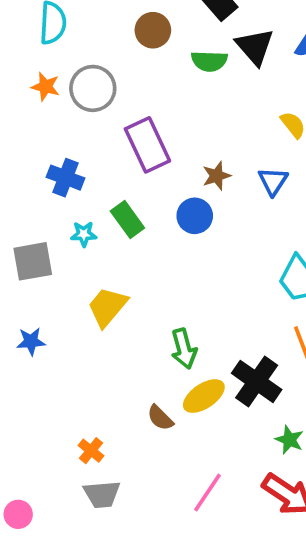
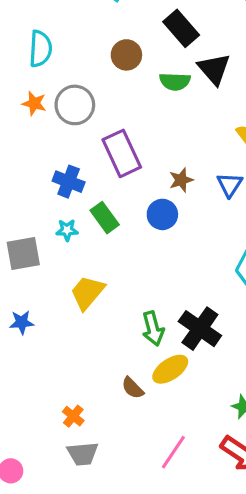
blue cross: (66, 178) -> (69, 182), moved
black cross: (257, 381) -> (200, 329), moved

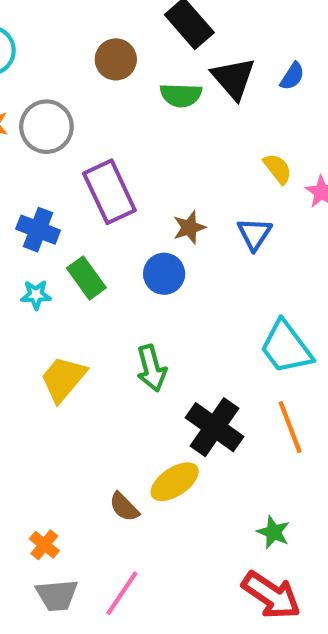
green arrow: (153, 329) -> (151, 368), moved
pink line: (173, 452) -> (122, 593), moved

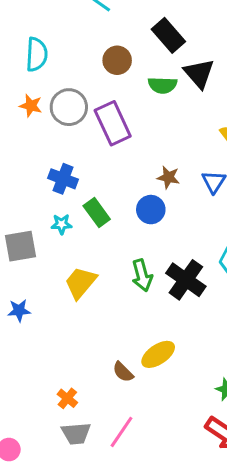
purple rectangle: (109, 192) -> (113, 123), moved
brown star: (189, 228) -> (168, 177), turned 30
black cross: (215, 427) -> (186, 280), moved

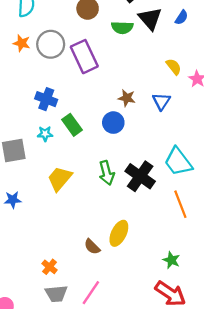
yellow ellipse: (158, 354) -> (119, 233), turned -30

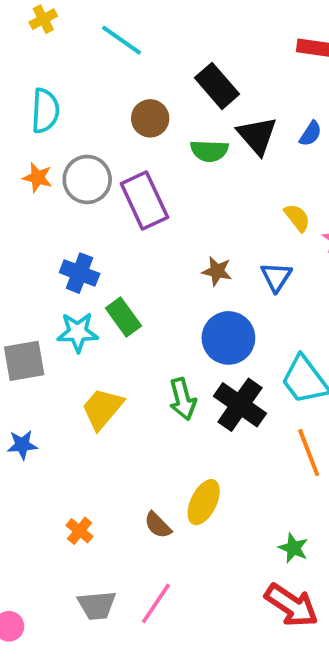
blue circle: (113, 123) -> (228, 338), moved, size x1.4
cyan star: (45, 134) -> (78, 332), size x1.5
orange cross: (50, 267) -> (80, 531), moved

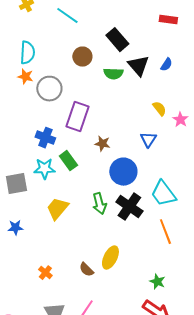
orange star: (38, 178) -> (25, 77), moved
purple rectangle: (144, 200) -> (77, 117), moved, turned 44
brown star: (217, 271) -> (102, 144), moved

